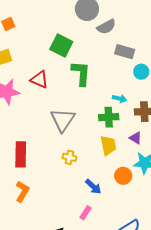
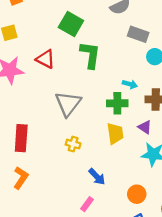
orange circle: (123, 176) -> (137, 194), moved

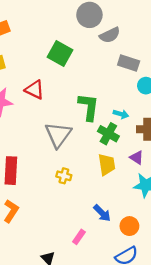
green L-shape: (90, 55) -> (89, 107), moved
green cross: (117, 103) -> (108, 134), turned 30
blue arrow: (97, 177) -> (102, 213), moved

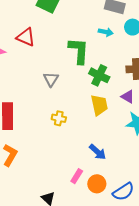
cyan arrow: (121, 114) -> (106, 32), moved
gray triangle: (58, 135) -> (51, 79), size x0.6
orange circle: (129, 226) -> (97, 184), moved

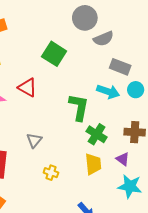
cyan arrow: (106, 32) -> (108, 92), size x1.5
gray triangle: (51, 79) -> (34, 140), moved

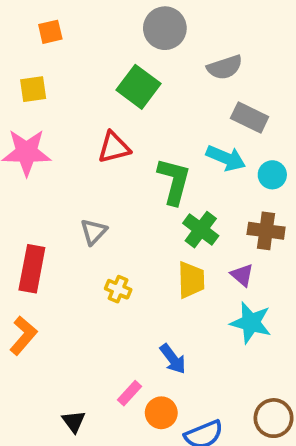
gray circle: (85, 18) -> (165, 28), moved
red triangle: (27, 87) -> (114, 147), moved, turned -48
cyan circle: (136, 90) -> (272, 175), moved

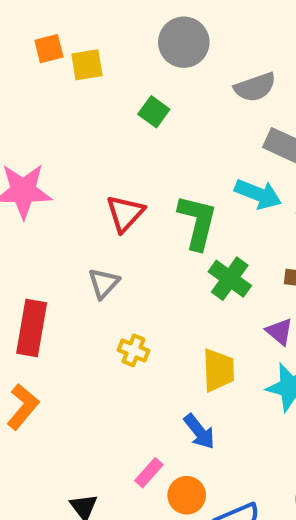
green square: (139, 87) -> (154, 112), size x0.6
yellow square: (33, 89) -> (87, 65), moved
red triangle: (114, 147) -> (125, 213), moved, turned -32
yellow trapezoid: (191, 280) -> (218, 370), moved

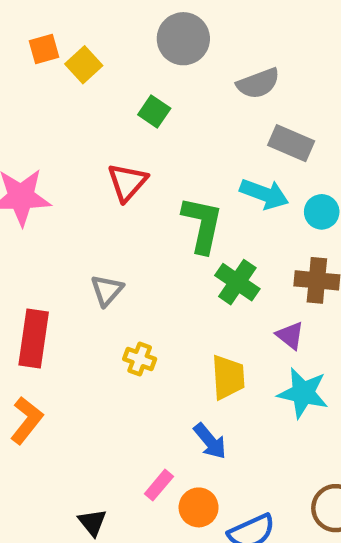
yellow square: (87, 65) -> (84, 65), turned -32
red triangle: (125, 213) -> (127, 182), moved

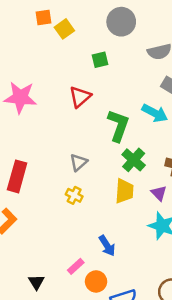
green square: (154, 112) -> (100, 60), turned 35
gray triangle: (107, 290) -> (79, 162), moved
yellow trapezoid: (228, 377) -> (124, 191), moved

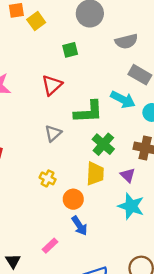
green L-shape: (118, 126) -> (89, 112), turned 68
gray triangle: (79, 162) -> (53, 133), moved
orange circle: (96, 281) -> (73, 199), moved

